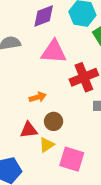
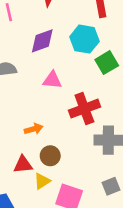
pink triangle: (54, 52) -> (52, 80), size x0.7

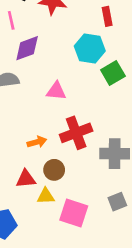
purple diamond: (42, 41) -> (27, 48), moved
red cross: (84, 109) -> (76, 133), moved
yellow triangle: (42, 181) -> (46, 196), turned 30

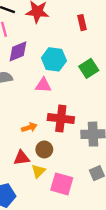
cyan hexagon: (90, 48) -> (54, 59), moved
red cross: (76, 133) -> (61, 119), turned 30
yellow triangle: (46, 196) -> (38, 171), turned -40

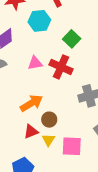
cyan hexagon: (54, 59) -> (39, 21), moved
red cross: (61, 119) -> (61, 67), moved, turned 30
orange arrow: (29, 127) -> (31, 103), size x1.6

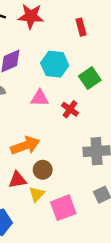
cyan hexagon: (39, 21) -> (55, 64), moved
red cross: (61, 67) -> (70, 109), size x0.6
pink square: (72, 146) -> (63, 208), turned -35

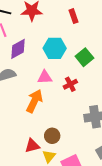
red cross: (70, 109) -> (70, 84), turned 32
orange arrow: (25, 146) -> (34, 101), moved, turned -40

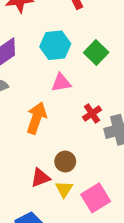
pink triangle: (45, 77) -> (61, 83), moved
red cross: (70, 84) -> (92, 113), moved

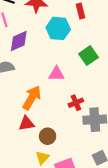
cyan hexagon: (55, 45) -> (58, 28), moved
red triangle: (40, 178) -> (26, 124), moved

